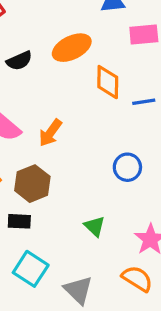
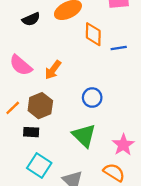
blue circle: (127, 167) -> (92, 98), moved
green triangle: (95, 226) -> (84, 136), size x1.6

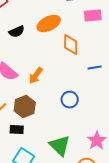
blue line: (119, 48) -> (95, 68), moved
green triangle: (84, 136) -> (60, 146), moved

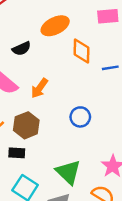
black semicircle: (17, 32) -> (21, 49), moved
blue line: (95, 68) -> (110, 68), moved

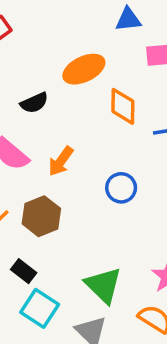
blue circle: (80, 117) -> (121, 188), moved
black rectangle: (17, 153) -> (24, 271), moved, turned 35

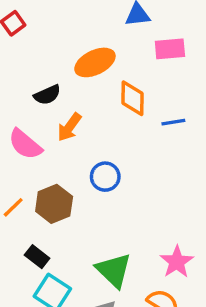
orange arrow: (61, 161) -> (69, 127), moved
blue circle: (121, 188) -> (105, 177), moved

